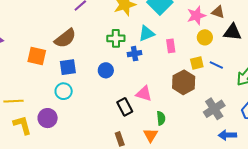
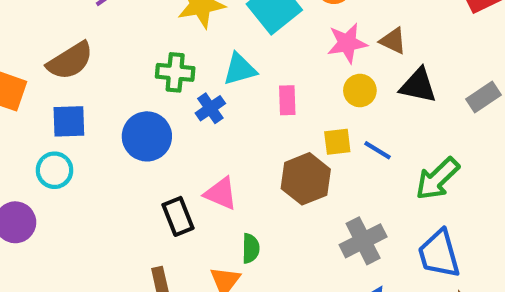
blue cross: (135, 54) -> (210, 108), turned -32
blue circle: (106, 70) -> (147, 136), size x1.5

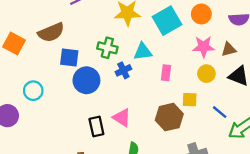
brown triangle: (393, 41) -> (229, 49), turned -49
blue square: (69, 121) -> (69, 58), moved
blue line: (377, 150) -> (220, 112), moved

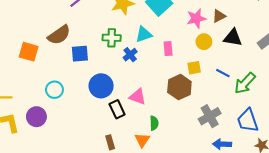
blue circle: (86, 80) -> (101, 86), moved

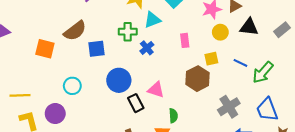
cyan triangle: (144, 34) -> (152, 20), moved

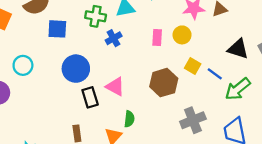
black triangle: (249, 27) -> (238, 49), moved
yellow circle: (220, 32) -> (182, 35), moved
yellow square: (211, 59) -> (193, 66), moved, turned 32

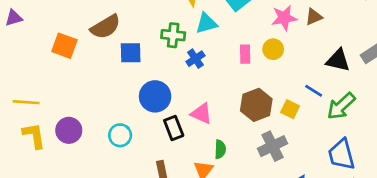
cyan circle: (23, 65) -> (120, 135), moved
yellow square: (193, 66) -> (290, 109), moved
gray cross: (193, 120) -> (273, 146), moved

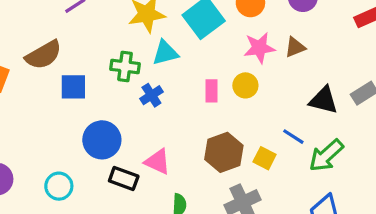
black rectangle: (174, 128) -> (124, 178), turned -50

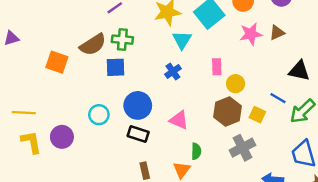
cyan triangle: (165, 53) -> (182, 40), turned -42
green cross: (125, 66) -> (122, 40), moved
yellow circle: (245, 85) -> (236, 84), moved
black rectangle: (124, 178) -> (138, 134), moved
cyan circle: (59, 186) -> (99, 115), moved

